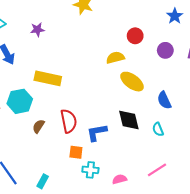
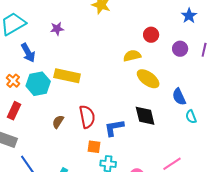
cyan hexagon: (20, 101) -> (38, 84), moved
cyan semicircle: (158, 129) -> (191, 117), moved

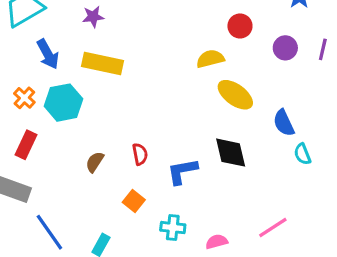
yellow rectangle: (67, 76) -> (103, 63), moved
red semicircle: (87, 117) -> (140, 154), size x0.6
orange square: (94, 147) -> (134, 201), moved, turned 32

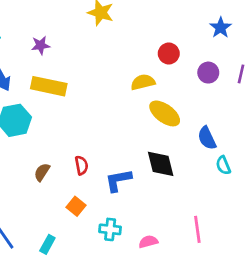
pink line: (273, 228) -> (197, 229), turned -65

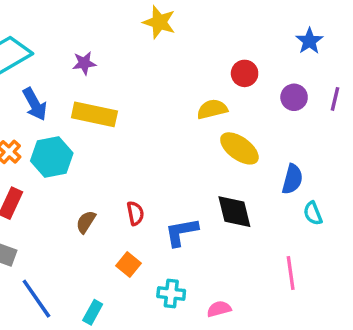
blue semicircle: (207, 138) -> (292, 179), turned -140
pink line: (197, 229) -> (291, 273), moved

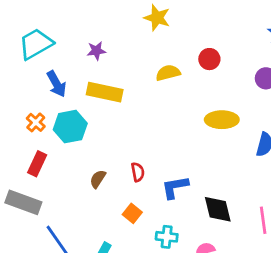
red circle: (245, 73) -> (209, 59), moved
yellow semicircle: (212, 109) -> (168, 73), moved
yellow ellipse: (239, 148) -> (222, 120), turned -36
black diamond: (234, 212) -> (218, 209), moved

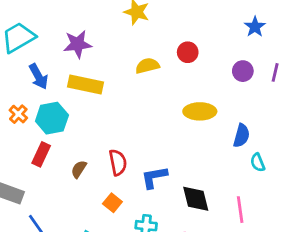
purple star: (96, 51) -> (77, 44), size x1.5
red rectangle: (37, 164) -> (41, 154), moved
red semicircle: (138, 172) -> (118, 162), size x1.4

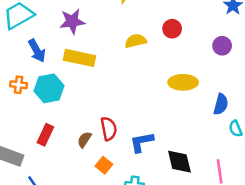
orange cross: (18, 114) -> (19, 85), turned -35
red rectangle: (41, 154) -> (45, 135), moved
brown semicircle: (79, 169) -> (84, 140), moved

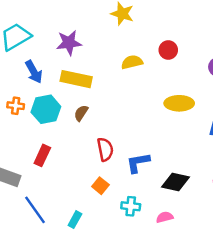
brown semicircle: (84, 140) -> (81, 113), moved
black diamond: (179, 162) -> (176, 182), turned -64

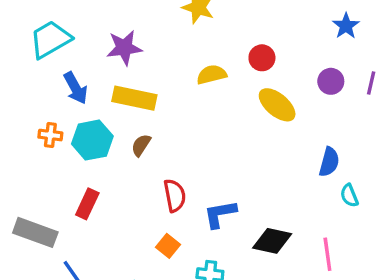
yellow ellipse: (179, 103) -> (277, 105), moved, turned 40

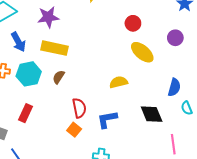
yellow semicircle: (212, 75) -> (119, 82), moved
black diamond: (272, 241) -> (152, 114), moved, turned 55
orange square: (168, 246) -> (74, 130), moved

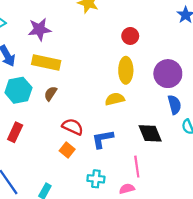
purple circle: (175, 38) -> (168, 74), moved, size x1.6
yellow ellipse: (142, 52) -> (126, 70), moved, turned 50
blue semicircle: (174, 87) -> (174, 105), turned -30
red semicircle: (79, 108) -> (73, 127), turned -54
pink line: (173, 144) -> (137, 167), moved

